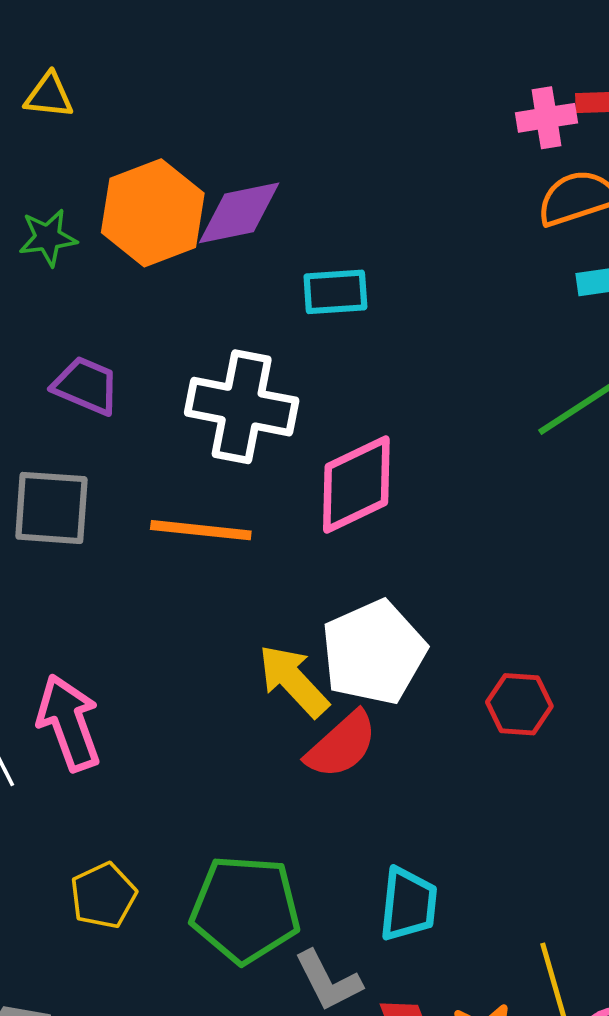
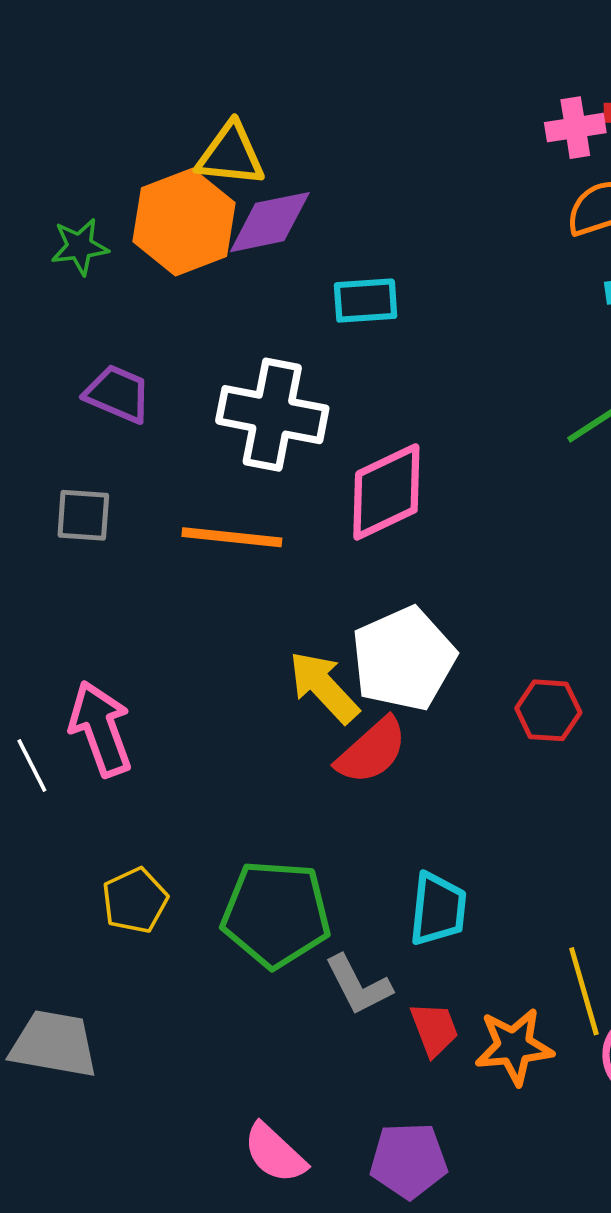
yellow triangle: (49, 96) -> (231, 155), moved, size x1.4
gray square: (51, 508) -> (83, 515), size x0.7

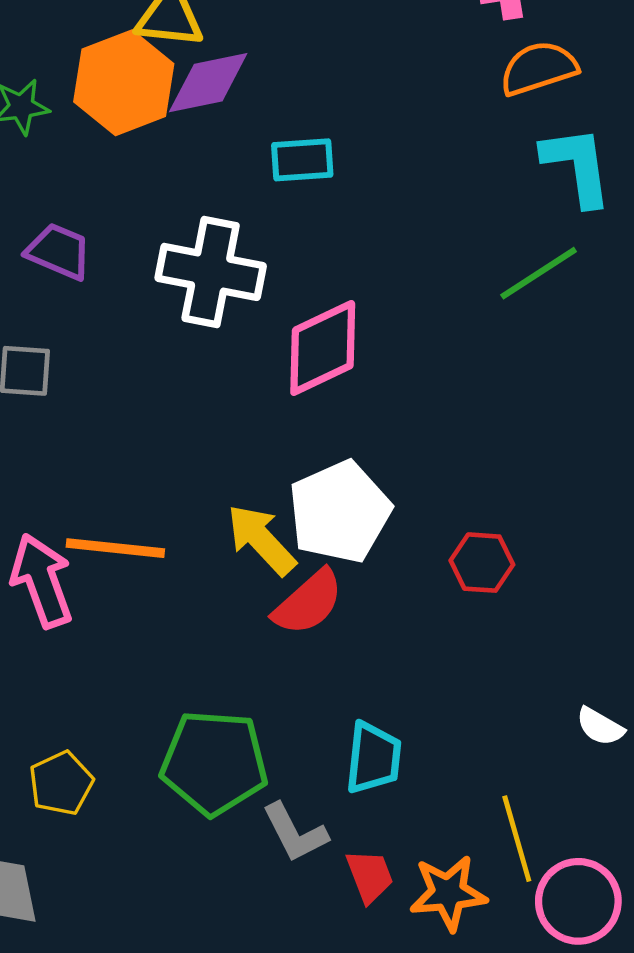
orange line: (232, 537) -> (115, 548), moved
yellow pentagon: (135, 900) -> (61, 783), moved

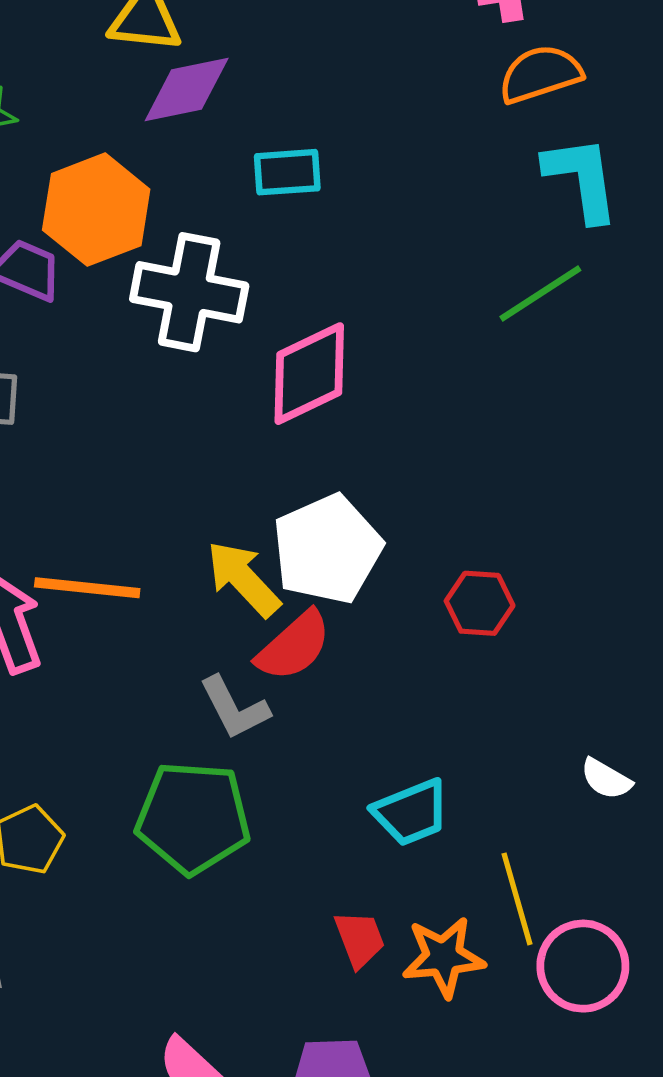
orange hexagon: (124, 83) -> (96, 210), moved
cyan trapezoid: (373, 758) -> (411, 812), moved, turned 62
gray L-shape: (295, 833) -> (234, 708), moved

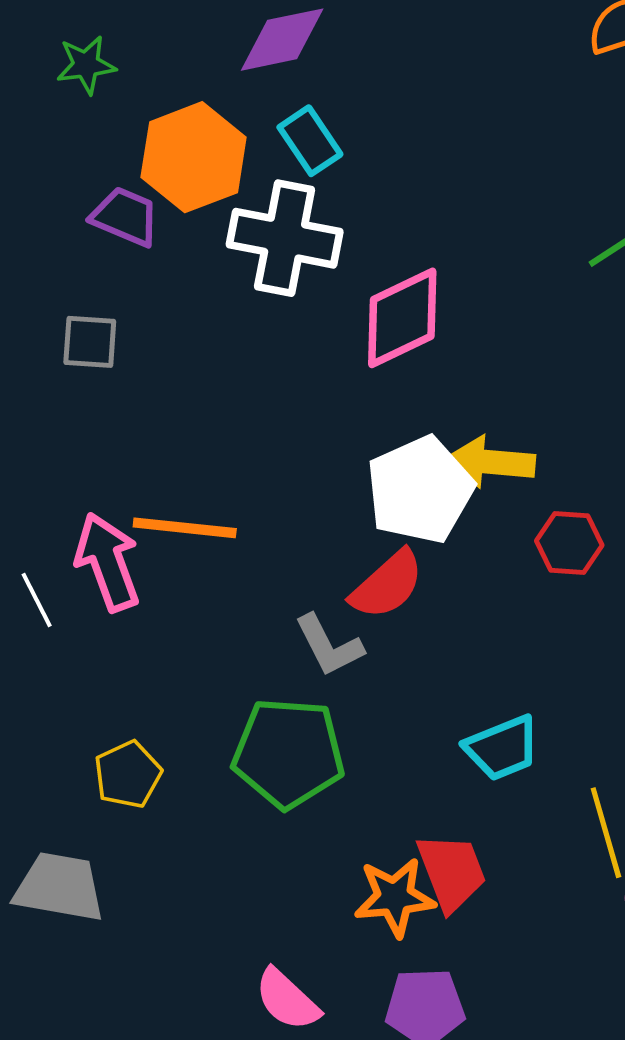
cyan rectangle: (287, 172) -> (310, 141), moved, turned 60
yellow arrow: (243, 579) -> (491, 462), moved, turned -42
red trapezoid: (360, 939) -> (452, 872), size x1.4
orange star: (443, 957) -> (395, 897), moved

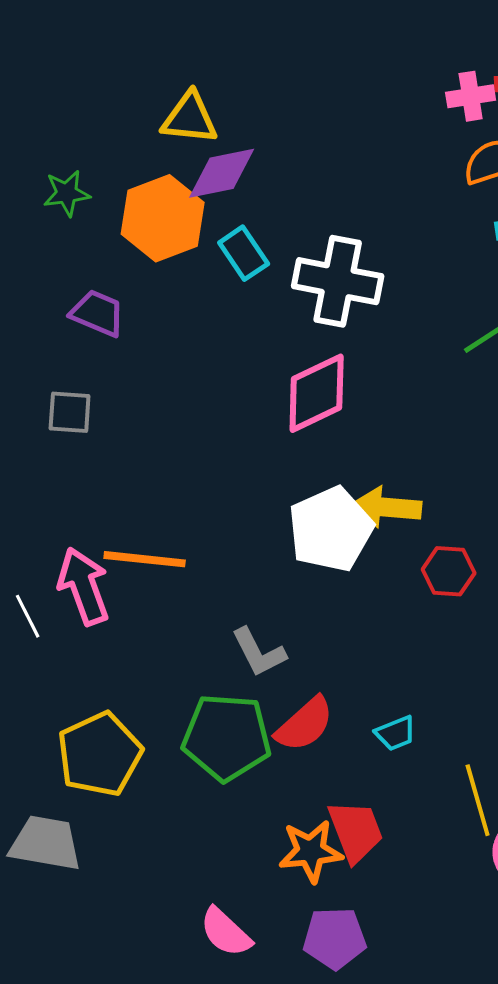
orange hexagon: (194, 157) -> (163, 218), moved
white cross: (285, 238) -> (338, 281), moved
red semicircle: (387, 585) -> (305, 724), moved
cyan trapezoid: (502, 748) -> (396, 733), size x0.7
yellow pentagon: (128, 775) -> (100, 754), size x1.6

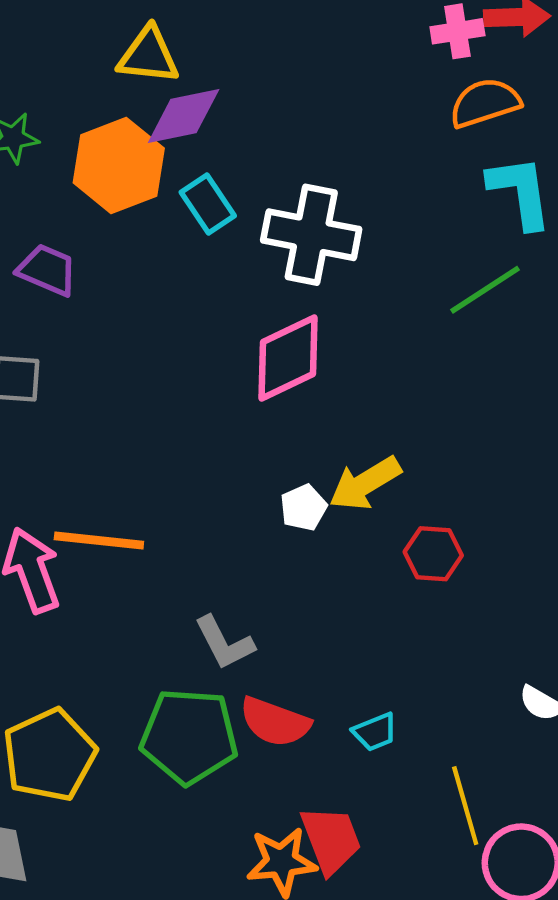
yellow arrow: (387, 507) -> (365, 483), turned -36
white pentagon: (331, 529) -> (303, 508), size x0.5
red semicircle: (305, 724) -> (275, 722), turned 62

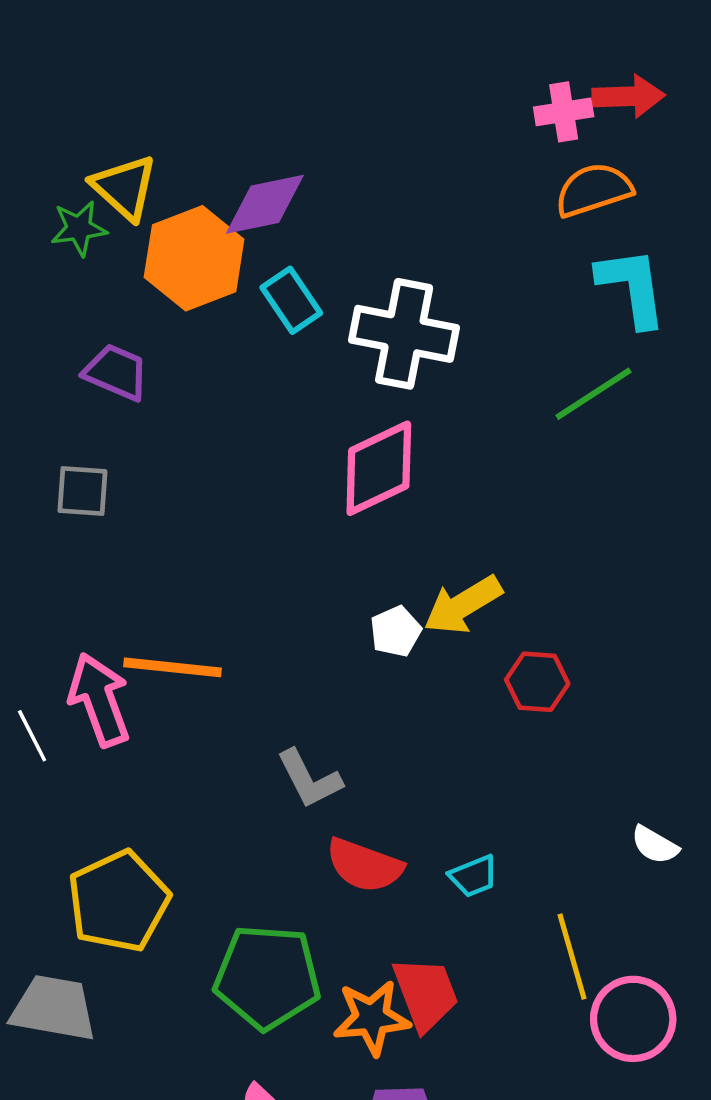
yellow triangle: (148, 56) -> (124, 187), moved, turned 36
green pentagon: (189, 736) -> (267, 977), moved

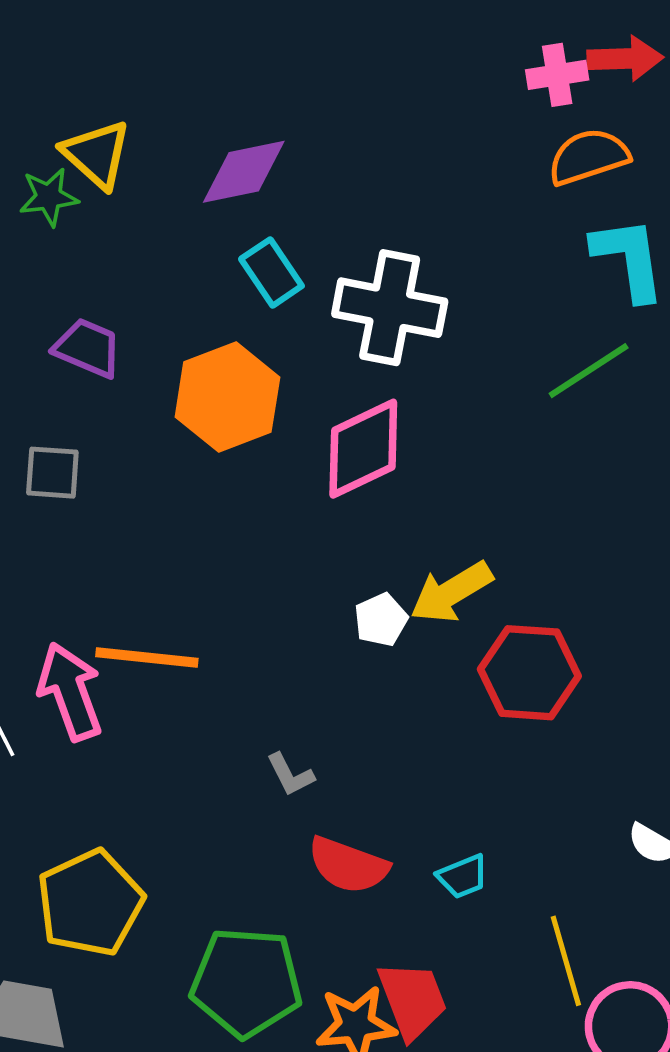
orange hexagon: (194, 258) -> (227, 397), moved
red hexagon: (537, 682) -> (529, 673), size x1.5
gray L-shape: (309, 779) -> (290, 775), size x0.7

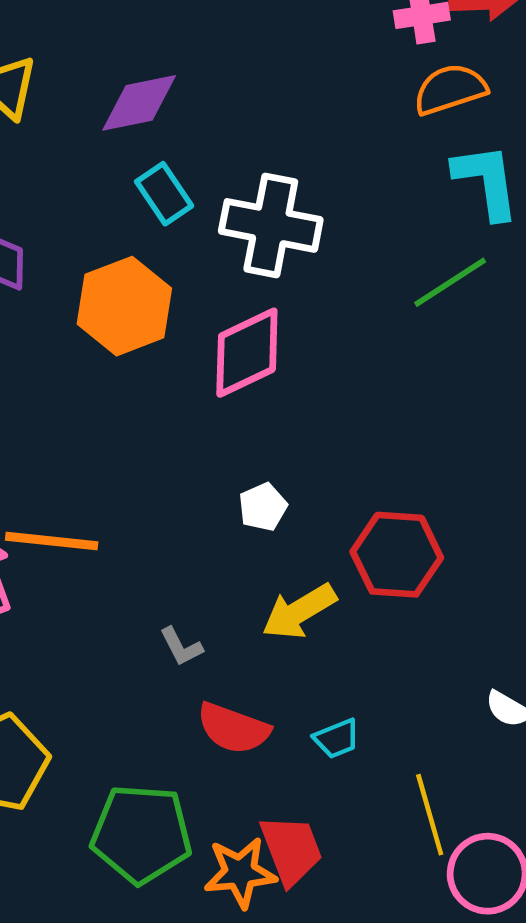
yellow arrow: (451, 592) -> (299, 611), moved

